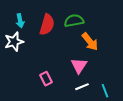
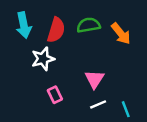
cyan arrow: (20, 21) -> (24, 25), size x1.5
white star: (14, 42) -> (43, 59), moved
orange arrow: (90, 42) -> (121, 34), moved

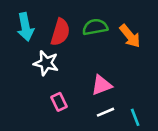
white star: (43, 59) -> (46, 63), turned 30
pink triangle: (94, 79) -> (102, 85), turned 36

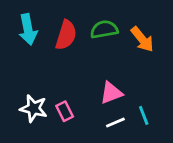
white star: (46, 63) -> (34, 108), moved
cyan line: (135, 117) -> (144, 115), moved

